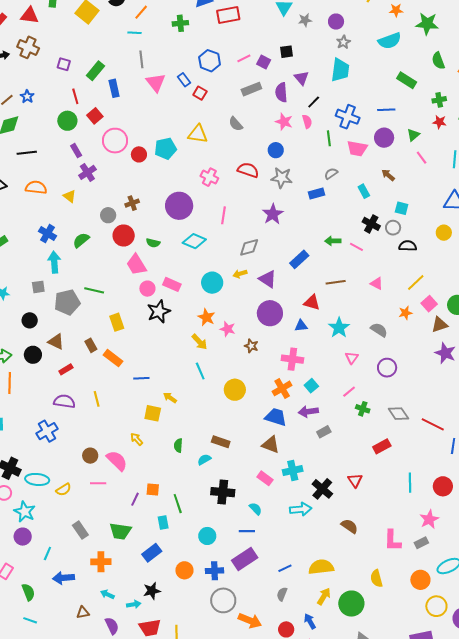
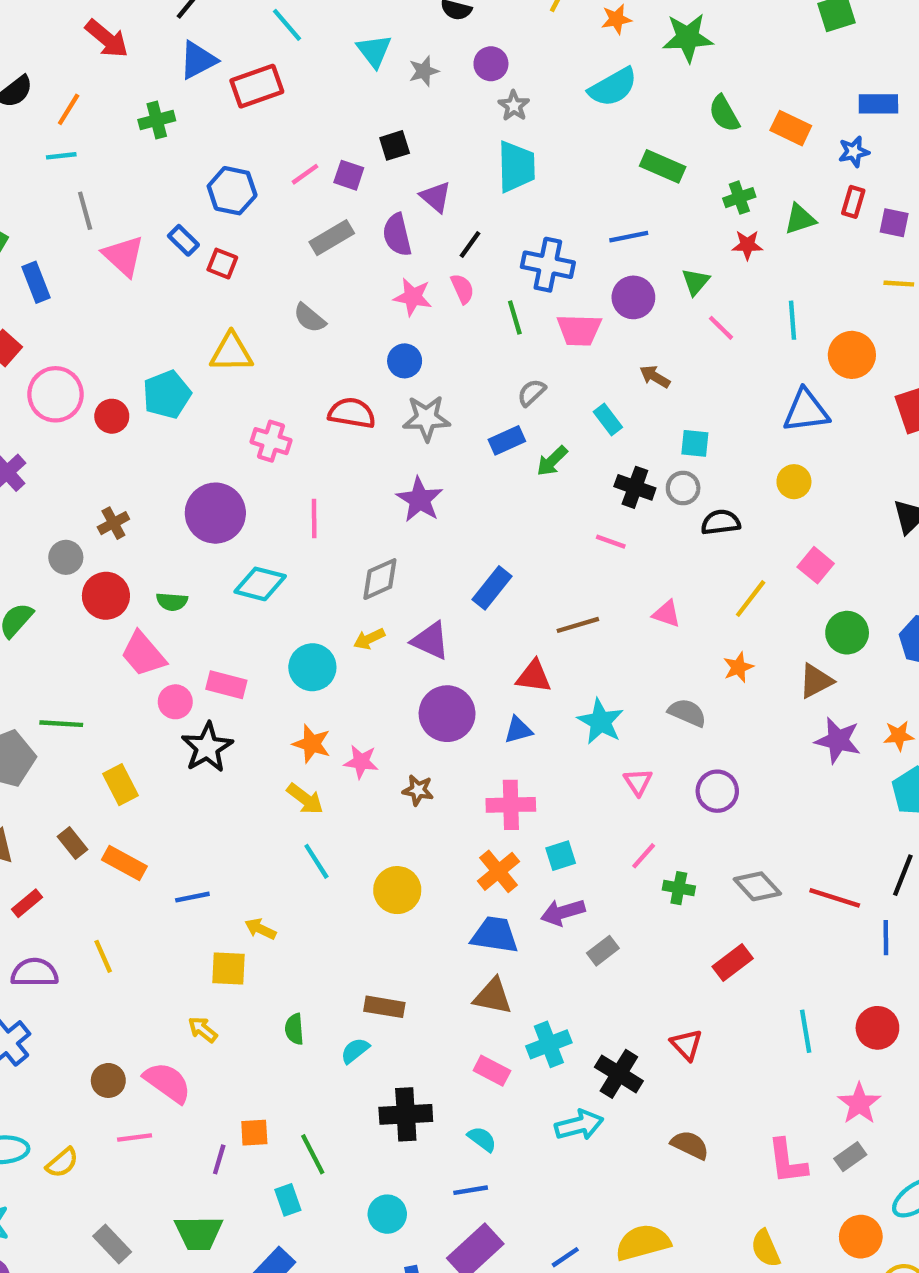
green arrow: (333, 241) -> (552, 461), moved, turned -35
pink square: (429, 304) -> (816, 565), moved
cyan square: (311, 386) -> (561, 856), turned 32

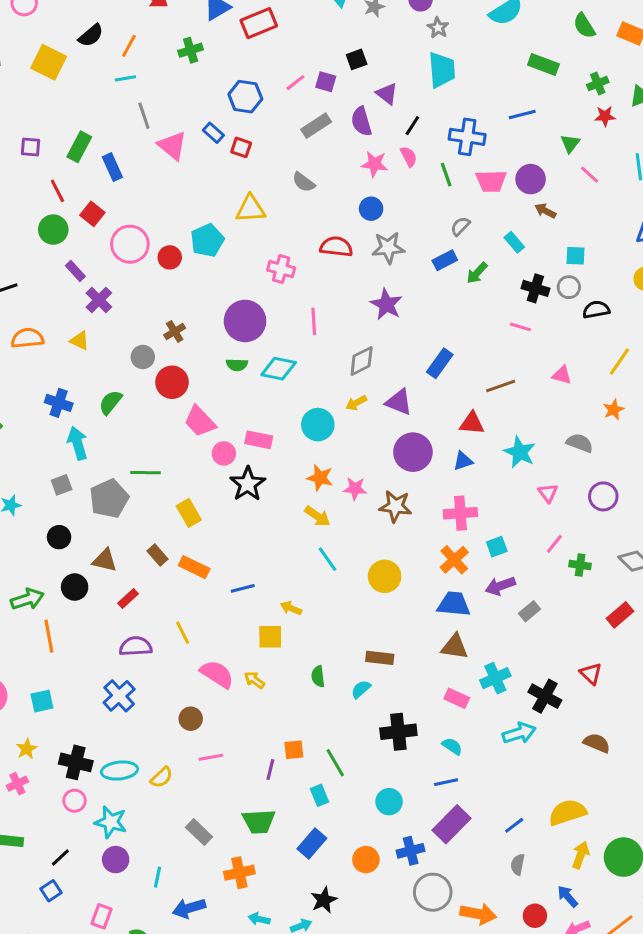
purple circle: (633, 297) -> (531, 179), moved
green semicircle: (172, 602) -> (237, 365), moved
brown star: (418, 790) -> (395, 506), size x1.5
pink semicircle: (167, 1082) -> (217, 674), moved

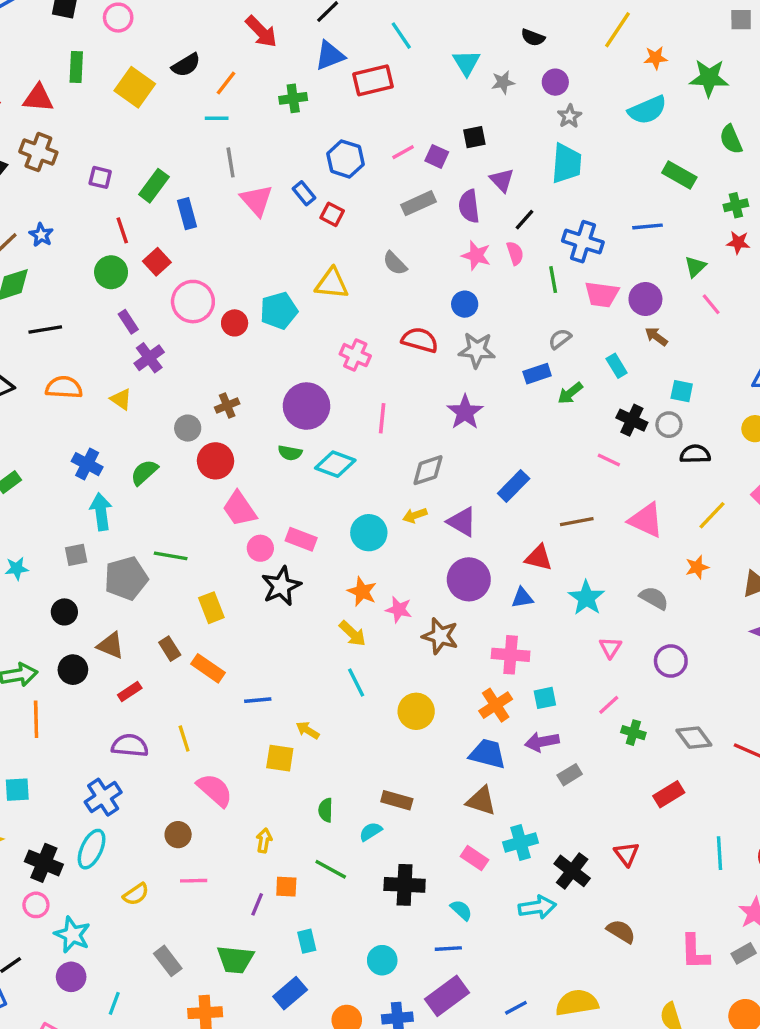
pink triangle: (562, 375) -> (646, 520), size x1.6
yellow arrow: (254, 680) -> (264, 840), moved, turned 55
green line: (335, 763) -> (331, 869), moved, turned -40
cyan ellipse: (119, 771) -> (92, 849), moved, turned -68

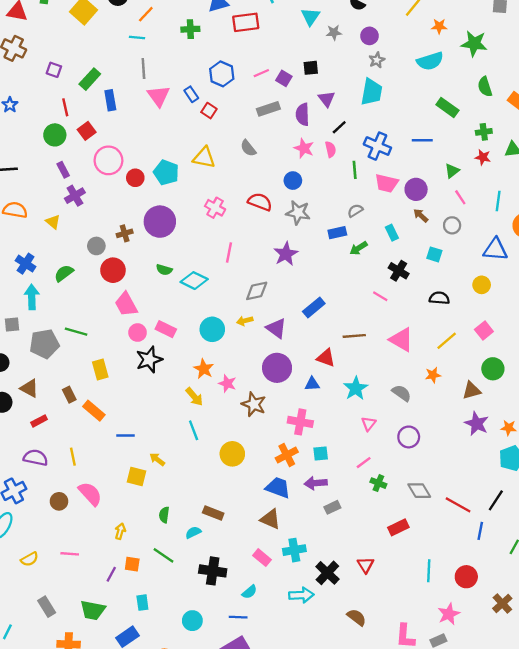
cyan pentagon: (279, 311) -> (166, 172), turned 30
purple circle: (307, 406) -> (160, 222), moved
gray circle: (669, 425) -> (452, 225), moved
brown circle: (178, 835) -> (59, 501), moved
cyan semicircle: (461, 910) -> (249, 592), turned 91

